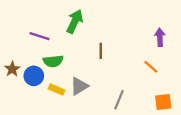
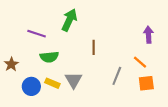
blue circle: (34, 76) -> (31, 86), moved
gray triangle: (79, 86) -> (74, 80), turned -30
gray line: (119, 100) -> (117, 76), moved
orange square: (163, 102) -> (146, 83), moved

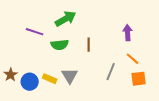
green arrow: (69, 20) -> (66, 19), turned 35
purple arrow: (148, 35) -> (128, 33), moved
green semicircle: (49, 57) -> (60, 45), moved
brown star: (11, 64) -> (11, 75), moved

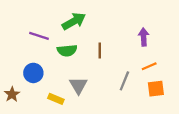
orange line: (133, 59) -> (149, 66), turned -64
brown star: (11, 75) -> (12, 94), moved
yellow rectangle: (50, 79) -> (56, 99), moved
blue circle: (30, 82) -> (33, 73), moved

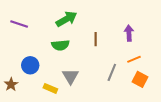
purple line: (39, 36) -> (19, 24), moved
brown line: (100, 50) -> (96, 39), moved
orange square: (156, 89) -> (140, 79), turned 35

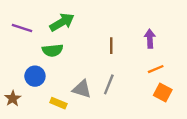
green arrow: (66, 19) -> (62, 22), moved
green semicircle: (60, 45) -> (53, 50), moved
gray line: (112, 72) -> (109, 84), moved
gray triangle: (71, 76) -> (82, 89), turned -42

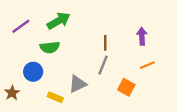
purple line: (22, 28) -> (21, 26), turned -54
gray line: (109, 84) -> (103, 65), moved
gray triangle: (82, 89) -> (77, 84), turned -42
orange square: (163, 93) -> (126, 87), moved

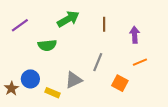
green arrow: (59, 21) -> (68, 19), moved
brown line: (105, 43) -> (104, 24), moved
blue circle: (33, 72) -> (30, 79), moved

